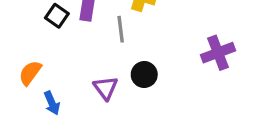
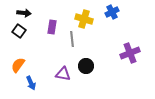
black square: (57, 16) -> (19, 31), moved
purple triangle: (106, 88) -> (63, 74), turned -42

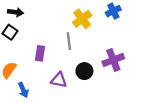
yellow cross: (84, 19) -> (82, 19), turned 36
purple rectangle: (52, 27) -> (40, 53), moved
purple cross: (130, 53) -> (113, 60), moved

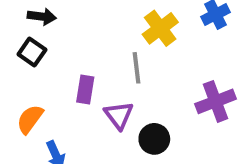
black circle: (84, 71) -> (154, 139), moved
purple triangle: (59, 80) -> (119, 115), moved, turned 42

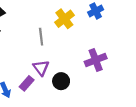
gray line: (137, 68) -> (41, 37), moved
purple rectangle: (85, 90) -> (27, 83), moved, turned 32

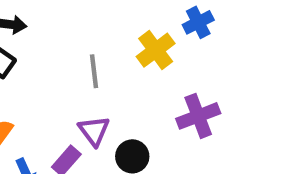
yellow cross: (64, 19) -> (156, 50), moved

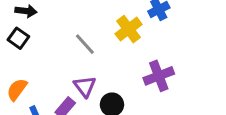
gray line: (94, 71) -> (85, 44), turned -35

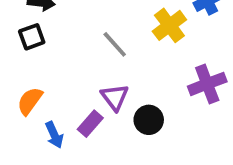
black square: (18, 38) -> (32, 37), turned 35

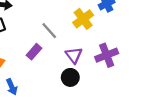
purple triangle: (115, 97) -> (74, 55), moved
purple rectangle: (90, 124) -> (34, 52), moved

